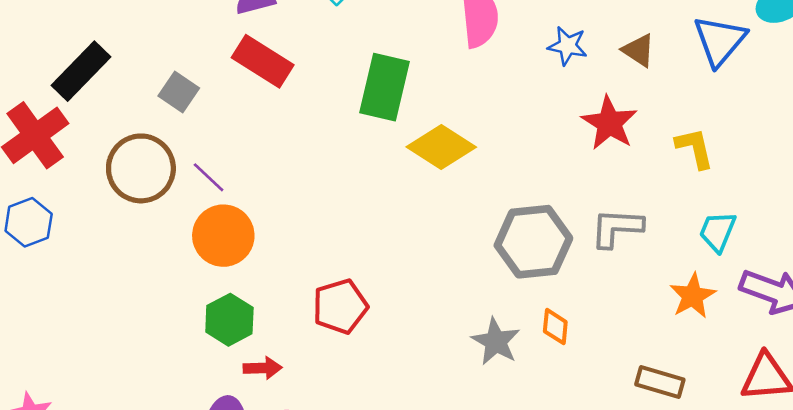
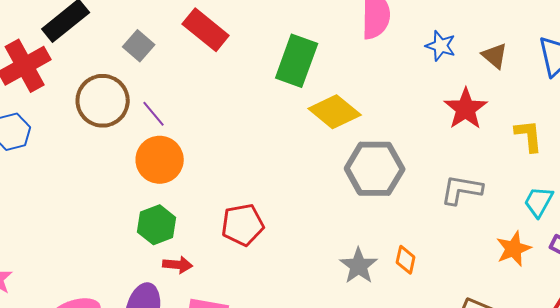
gray hexagon: (533, 242) -> (375, 169), moved

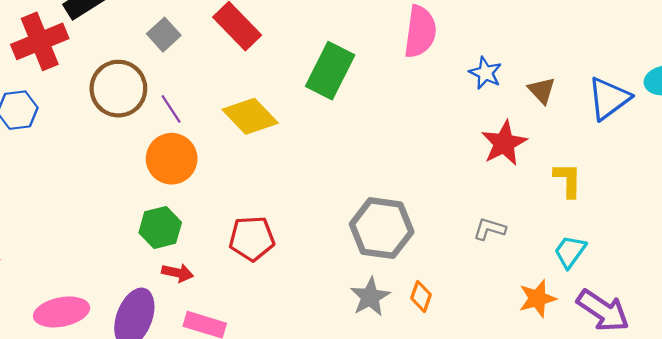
yellow diamond: (335, 112) -> (250, 116), moved
gray hexagon: (375, 169) -> (382, 228), moved
gray L-shape: (462, 190) -> (490, 229), size x0.7

